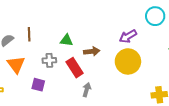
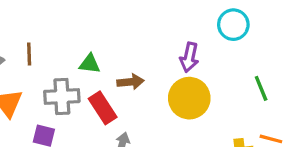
purple arrow: (128, 36) -> (189, 57), turned -48
gray cross: (49, 60) -> (62, 96), size x1.5

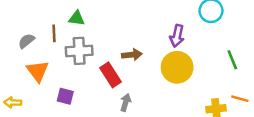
green triangle: (90, 64) -> (77, 18), moved
gray cross: (62, 96) -> (79, 51), moved

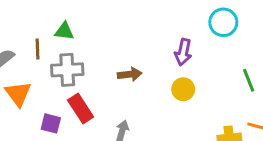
yellow circle: (177, 67) -> (183, 89), size x0.6
red rectangle: (111, 75) -> (81, 109), moved

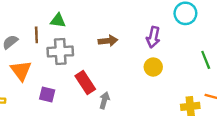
brown arrow: (130, 74) -> (108, 41), moved
red rectangle: (81, 109) -> (85, 83), moved

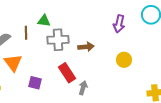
purple arrow: (153, 37) -> (119, 24), moved
brown arrow: (108, 41) -> (86, 47), moved
gray cross: (60, 52) -> (58, 40), moved

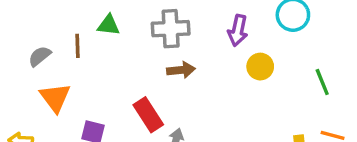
gray cross: (58, 40) -> (171, 29), moved
yellow circle: (124, 60) -> (260, 67), moved

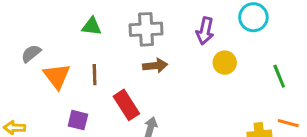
brown line: (78, 46) -> (95, 75), moved
orange triangle: (55, 98) -> (57, 76), moved

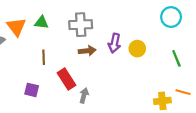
cyan circle: (253, 17) -> (171, 17), moved
purple arrow: (205, 31) -> (114, 43), moved
orange triangle: (57, 76) -> (16, 27), moved

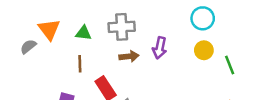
cyan circle: (171, 17) -> (203, 18), moved
green triangle: (41, 22) -> (84, 33), moved
yellow circle: (137, 49) -> (204, 50), moved

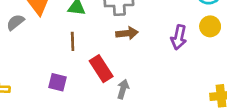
purple arrow: (160, 48) -> (179, 37), moved

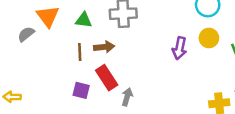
brown arrow: (127, 33) -> (104, 47), moved
purple square: (58, 82) -> (81, 90), moved

